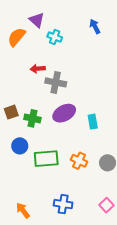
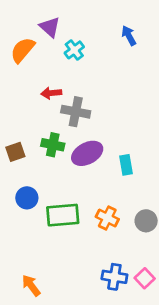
cyan cross: (55, 37) -> (74, 50), turned 32
green cross: (32, 118) -> (53, 145), moved
blue cross: (63, 204) -> (114, 277), moved

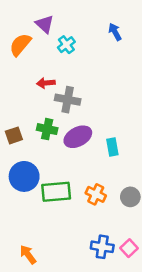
blue circle: (27, 198) -> (24, 176), size x1.5

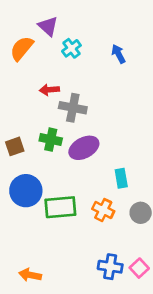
blue arrow: (115, 32) -> (118, 54), moved
cyan rectangle: (112, 147) -> (121, 178), moved
orange arrow: (28, 254) -> (30, 275), turned -42

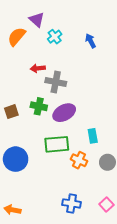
blue circle: (26, 191) -> (16, 159), moved
green rectangle: (60, 207) -> (57, 144), moved
blue cross: (110, 267) -> (72, 203), moved
orange arrow: (30, 275) -> (12, 210), moved

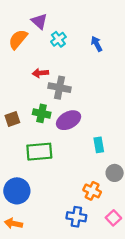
green rectangle: (57, 144) -> (39, 152), moved
blue circle: (16, 159) -> (17, 191), moved
orange cross: (79, 160) -> (92, 191), moved

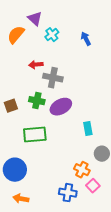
pink square: (113, 218) -> (93, 186), moved
orange arrow: (13, 223) -> (21, 199), moved

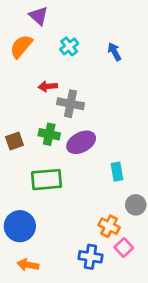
purple triangle: (35, 19) -> (39, 16), moved

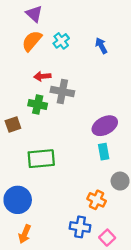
orange semicircle: (21, 46) -> (32, 41), moved
green cross: (49, 134) -> (38, 105), moved
purple ellipse: (81, 142) -> (105, 126), moved
pink square: (124, 247) -> (107, 238), moved
orange arrow: (28, 265) -> (25, 234), turned -78

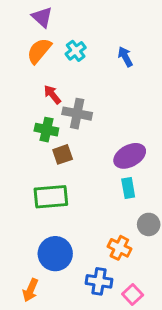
red arrow: (42, 76) -> (52, 95), turned 56
brown square: (13, 125) -> (63, 154), moved
blue circle: (18, 200) -> (55, 254), moved

